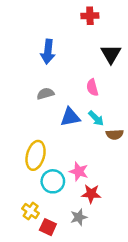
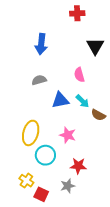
brown semicircle: (115, 134) -> (98, 115), turned 32
pink star: (79, 171) -> (68, 135), moved

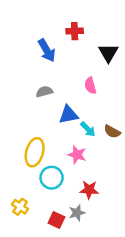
red cross: (77, 13) -> (75, 31), moved
blue arrow: (41, 44) -> (47, 50), turned -36
cyan arrow: (82, 101) -> (88, 129), moved
yellow cross: (26, 181) -> (20, 207), moved
red square: (41, 194) -> (56, 220), moved

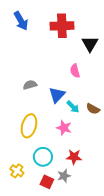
red cross: (75, 31) -> (62, 26), size x1.6
blue arrow: (47, 50) -> (21, 21), moved
gray semicircle: (44, 92) -> (30, 85), moved
blue triangle: (69, 115) -> (57, 95), turned -36
cyan circle: (52, 178) -> (43, 157), moved

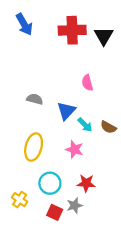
black triangle: (90, 44) -> (104, 36), moved
gray semicircle: (30, 85) -> (35, 99), turned 32

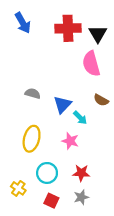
pink semicircle: (87, 83) -> (91, 64), moved, size x1.6
brown semicircle: (108, 127) -> (101, 100), moved
gray star: (74, 205) -> (81, 197), moved

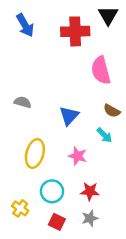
black triangle: (98, 34) -> (108, 16), moved
gray semicircle: (33, 93) -> (23, 102), moved
cyan arrow: (80, 118) -> (104, 135), moved

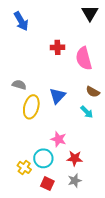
red cross: (75, 31) -> (58, 47), moved, size x0.6
yellow ellipse: (35, 153) -> (31, 107), moved
pink star: (78, 156) -> (59, 139), moved
yellow cross: (20, 208) -> (24, 167), moved

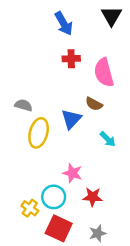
blue arrow: (21, 21) -> (64, 24), moved
brown semicircle: (93, 92) -> (94, 104), moved
gray star: (75, 181) -> (98, 233), moved
red square: (47, 184) -> (59, 228), size x1.5

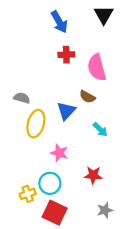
pink star: (72, 173) -> (59, 153), moved
red star: (93, 197) -> (93, 175), moved
yellow cross: (30, 208) -> (28, 194), turned 35
gray star: (98, 233) -> (105, 210), moved

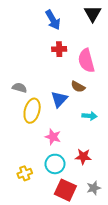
cyan arrow: (100, 130) -> (89, 116), turned -40
cyan circle: (50, 183) -> (55, 164), moved
red square: (55, 213) -> (65, 190), moved

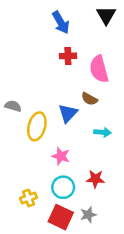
gray semicircle: (20, 88) -> (13, 106), moved
gray star: (94, 188) -> (88, 215), moved
red square: (65, 190) -> (61, 217), moved

